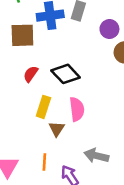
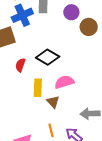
pink semicircle: (77, 109) -> (64, 82), turned -84

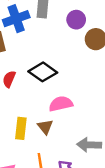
yellow rectangle: (38, 88) -> (21, 128), moved

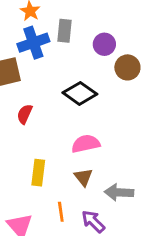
black diamond: (43, 72) -> (80, 93), moved
brown triangle: (45, 127) -> (83, 177), moved

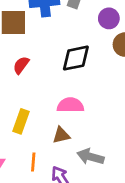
black diamond: (80, 93) -> (76, 58), turned -60
brown triangle: (83, 177) -> (61, 135), turned 42

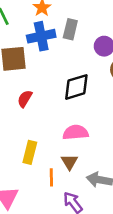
brown triangle: (61, 135) -> (69, 162), turned -42
orange line: (33, 162) -> (51, 177), moved

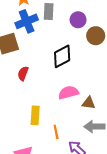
brown triangle: (69, 162) -> (89, 103), moved, turned -40

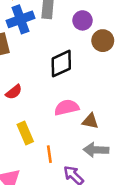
red semicircle: (23, 73) -> (14, 92), moved, turned -152
yellow rectangle: (35, 115) -> (25, 133), turned -30

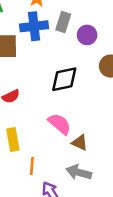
purple circle: (83, 20) -> (87, 35), moved
pink semicircle: (67, 107) -> (60, 124), turned 40

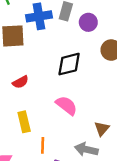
brown triangle: (80, 143) -> (102, 129), moved, turned 49

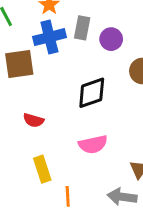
red semicircle: (20, 82) -> (33, 120), turned 49
pink semicircle: (66, 105) -> (93, 144), turned 135

